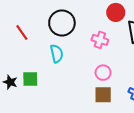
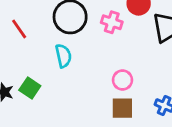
pink cross: (100, 40) -> (112, 22), moved
green square: (30, 79) -> (30, 88), turned 35

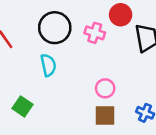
green square: (30, 88) -> (22, 106), moved

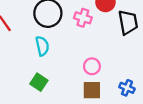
green square: (22, 106) -> (39, 82), moved

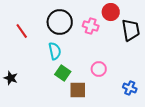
green square: (39, 82) -> (63, 73), moved
brown square: (92, 90) -> (78, 90), moved

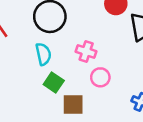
pink cross: (91, 26) -> (86, 51), moved

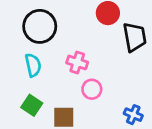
green square: (54, 83) -> (32, 105), moved

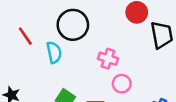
cyan semicircle: (33, 65) -> (54, 52), moved

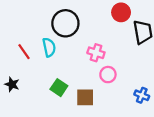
red line: (25, 36) -> (24, 52), moved

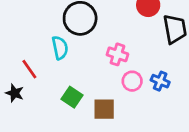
red line: (24, 52) -> (29, 69), moved
blue cross: (142, 95) -> (160, 81), moved

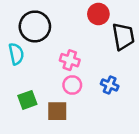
pink circle: (132, 81) -> (72, 85), moved
green square: (72, 97) -> (27, 100), turned 36

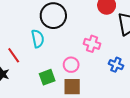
pink cross: (70, 60) -> (92, 44), moved
pink circle: (72, 85) -> (71, 65), moved

